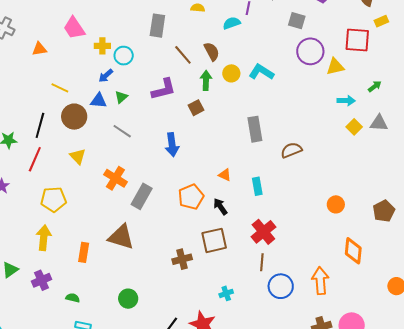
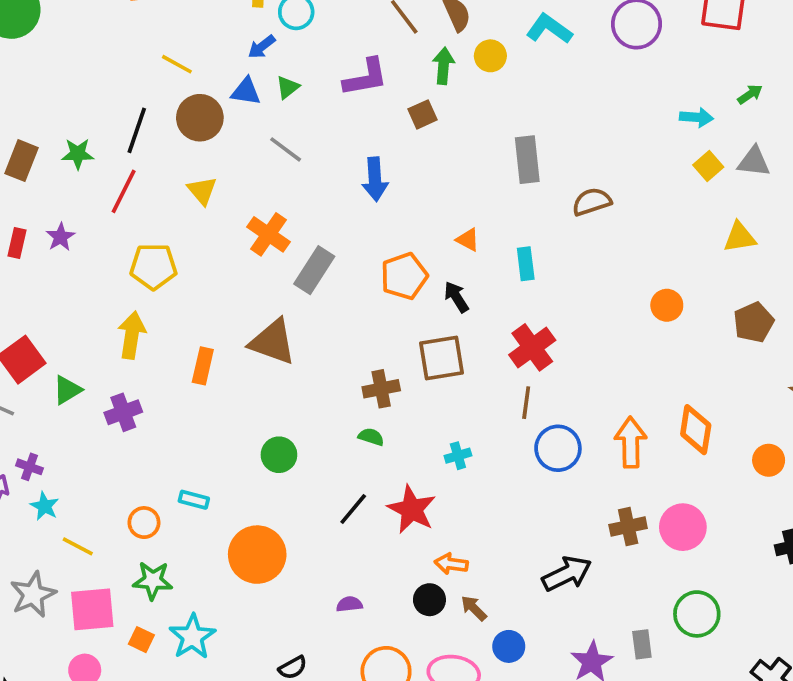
yellow triangle: (335, 67) -> (740, 237), moved
cyan L-shape: (261, 72) -> (549, 29), moved
orange diamond: (353, 251) -> (696, 430), moved
green semicircle: (73, 298) -> (371, 437), moved

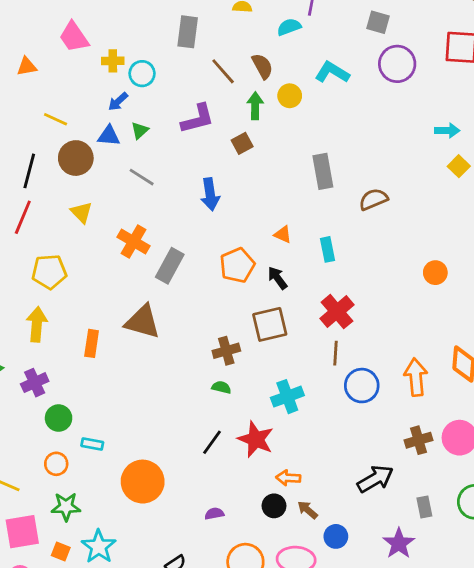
green circle: (279, 455) -> (59, 418), moved
cyan cross: (458, 456) -> (287, 397), size x1.6
gray rectangle: (642, 644) -> (424, 507), moved

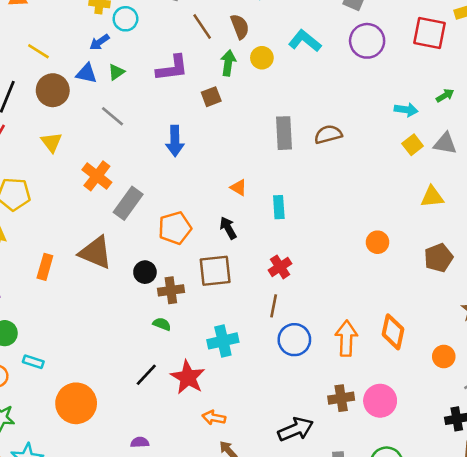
brown semicircle: (373, 199) -> (328, 134), moved
orange pentagon: (237, 265) -> (175, 228), moved
red cross: (337, 312) -> (280, 267), size x0.7
black circle: (274, 506) -> (145, 272), moved

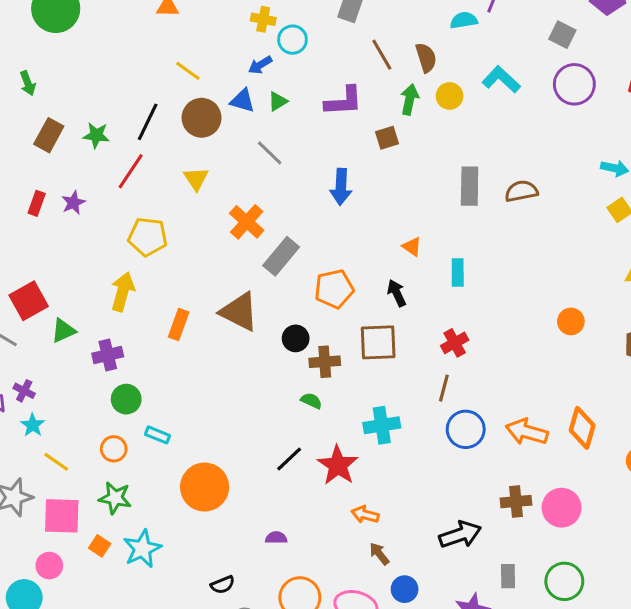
orange arrow: (346, 338) -> (527, 432), turned -80

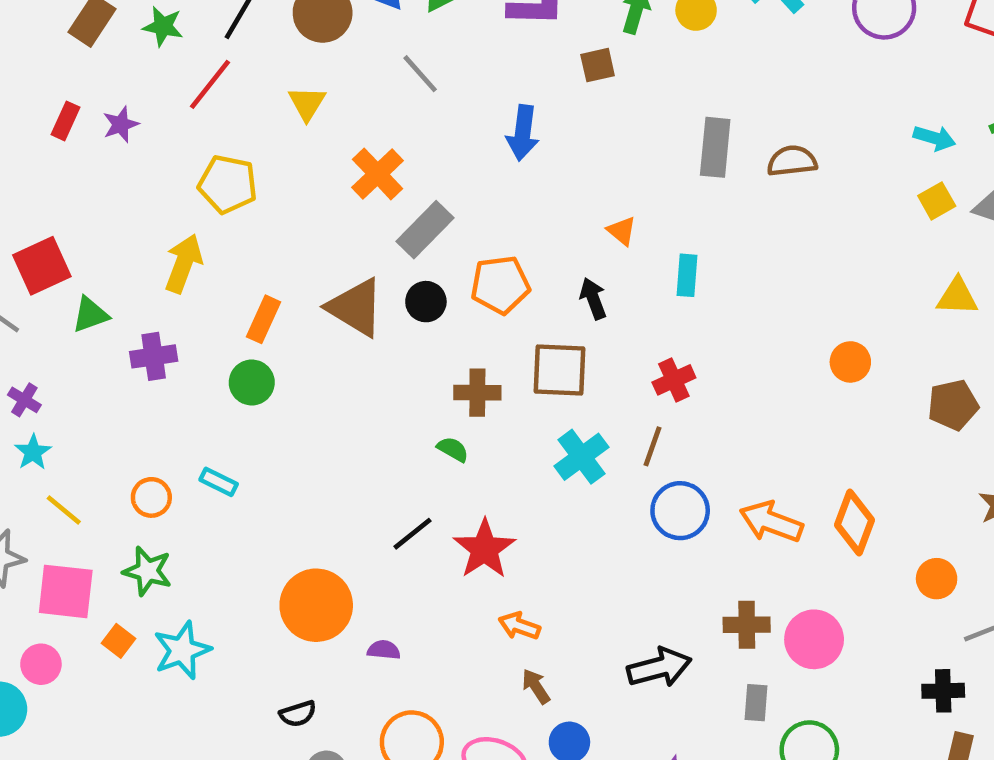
black circle: (296, 338) -> (426, 302), moved
green circle: (126, 399) -> (252, 382), moved
cyan cross: (382, 425) -> (581, 457), moved, turned -32
orange circle: (205, 487) -> (316, 605), moved
gray rectangle: (508, 576) -> (756, 703), moved

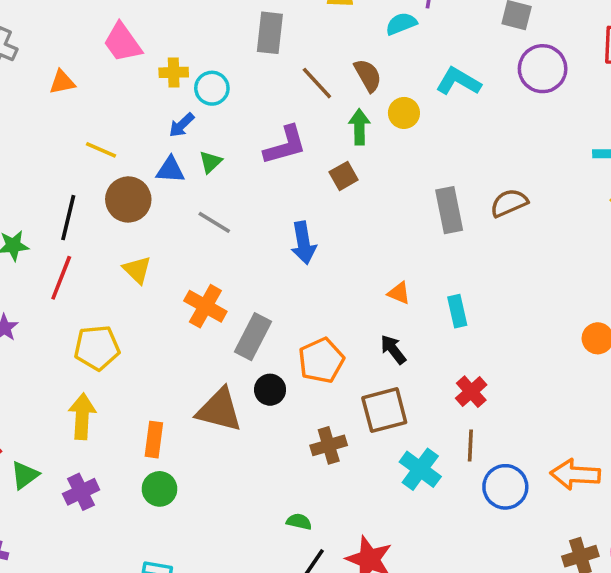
green semicircle: (453, 449) -> (299, 522), moved

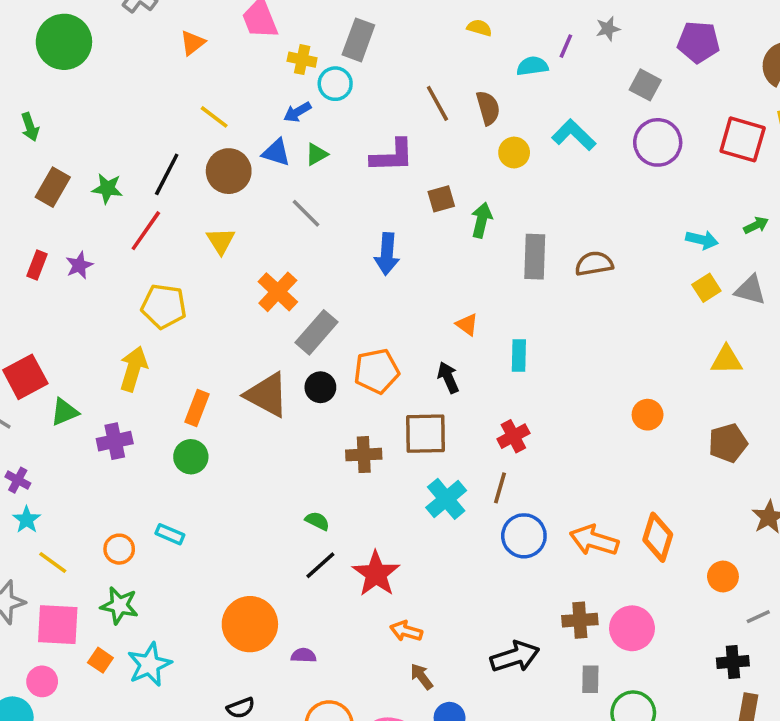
gray rectangle: (270, 33) -> (358, 40), moved
orange triangle: (62, 82) -> (193, 43), turned -40
green arrow: (359, 127) -> (482, 220), moved

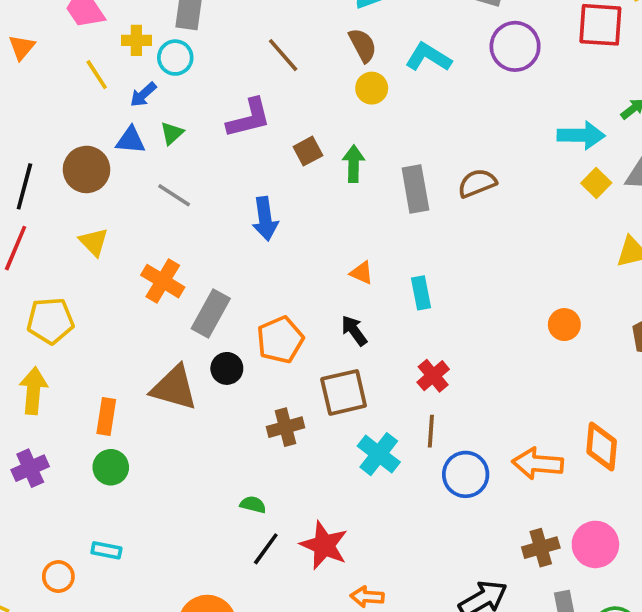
brown semicircle: (488, 108) -> (363, 45), moved
yellow line: (214, 117) -> (97, 75), moved, turned 32
cyan arrow: (702, 240) -> (581, 135), size x1.4

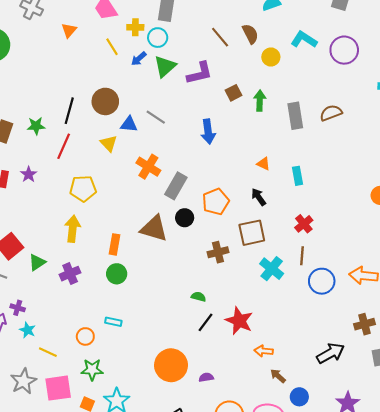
brown semicircle: (363, 45) -> (250, 34), moved
purple circle: (515, 46) -> (344, 50), moved
green triangle: (172, 133) -> (165, 66), moved, size x1.6
blue triangle: (131, 140) -> (129, 124), moved

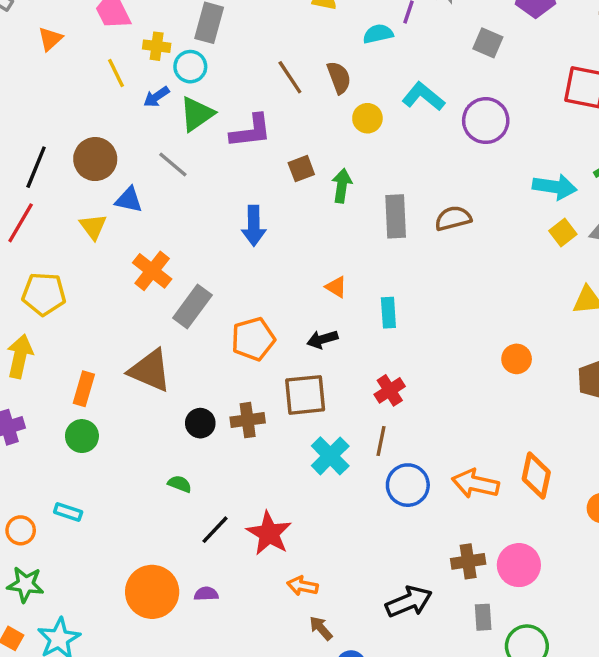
gray line: (156, 117) -> (173, 165), moved
black arrow: (259, 197) -> (322, 339), turned -78
black circle: (185, 218) -> (200, 423), moved
green semicircle: (198, 297) -> (180, 484), moved
purple semicircle: (206, 377) -> (206, 594), moved

